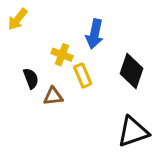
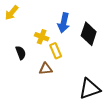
black diamond: (132, 71) -> (89, 34), moved
brown triangle: (53, 96) -> (46, 69), moved

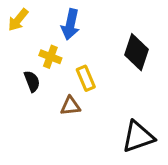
blue arrow: (64, 23) -> (70, 24), moved
yellow cross: (42, 37) -> (50, 57), moved

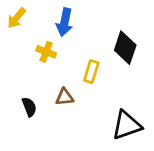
yellow rectangle: (86, 78) -> (91, 72), moved, turned 40
black semicircle: (32, 81) -> (29, 107), moved

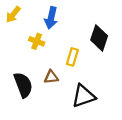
black semicircle: (29, 107) -> (23, 85), size x1.6
black triangle: (127, 125) -> (84, 96), moved

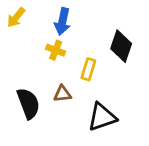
yellow cross: (37, 41) -> (56, 50), moved

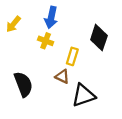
yellow arrow: (16, 17) -> (13, 24), moved
brown triangle: (62, 94) -> (62, 76), moved, turned 32

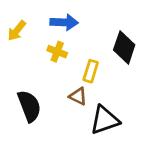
blue arrow: (51, 18) -> (64, 22), turned -100

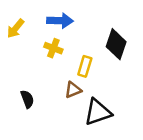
brown triangle: (78, 96) -> (73, 90), turned -48
black semicircle: (29, 106) -> (27, 99), size x0.6

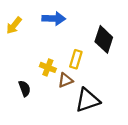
yellow cross: (53, 48) -> (48, 67), moved

